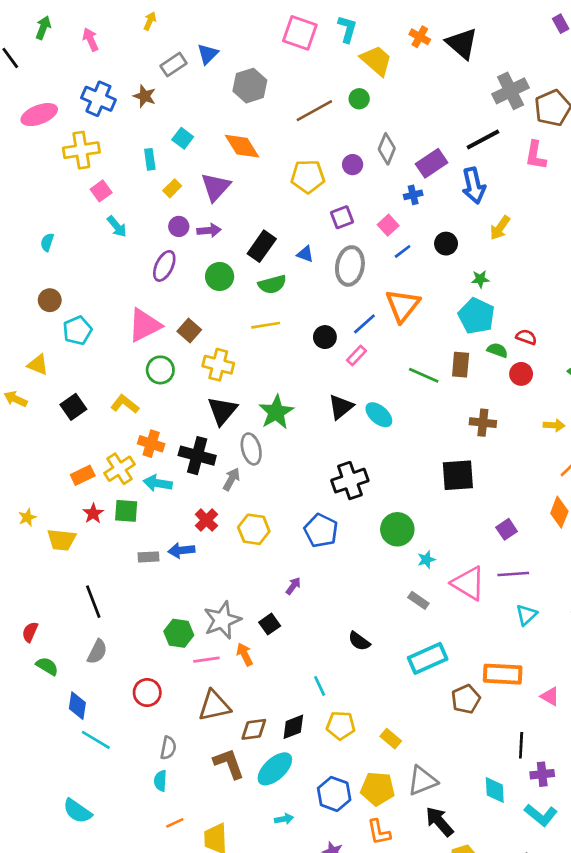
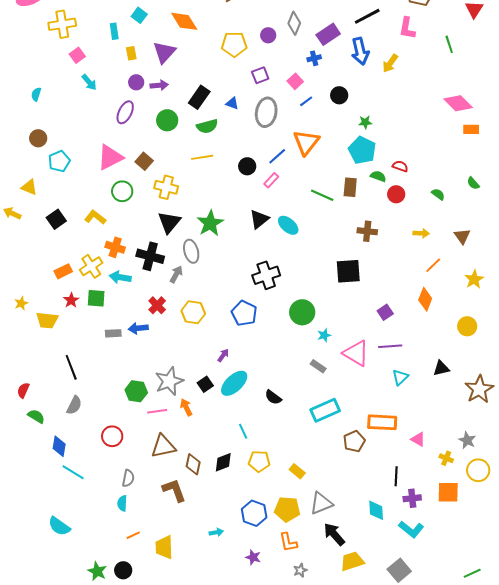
yellow rectangle: (172, 188) -> (131, 53), turned -56
yellow arrow: (500, 228) -> (390, 63), moved
brown diamond: (254, 729) -> (193, 464), turned -70
cyan ellipse: (275, 769) -> (234, 383), moved

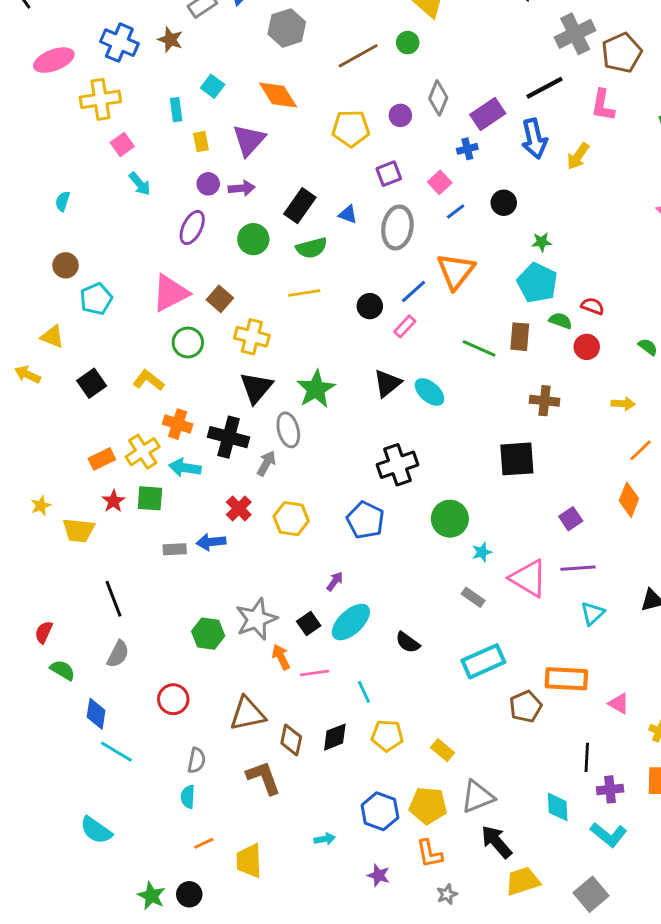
pink line: (157, 411) -> (314, 673), moved

